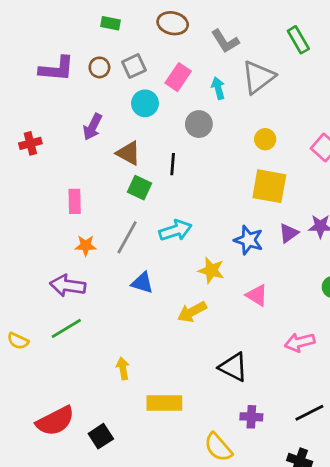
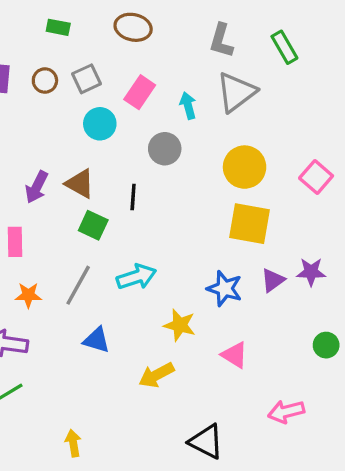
gray L-shape: (225, 41) -> (221, 41), moved, turned 48
purple arrow: (93, 127) -> (37, 187), moved
yellow circle: (265, 139) -> (245, 167), size x1.6

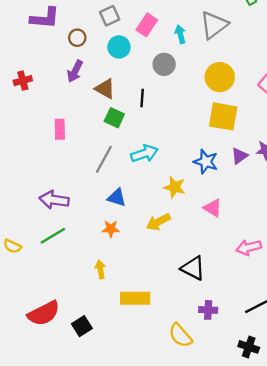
brown circle: (45, 81) -> (77, 38), moved
purple arrow: (37, 187) -> (75, 71), moved
orange star: (28, 295) -> (111, 229), moved

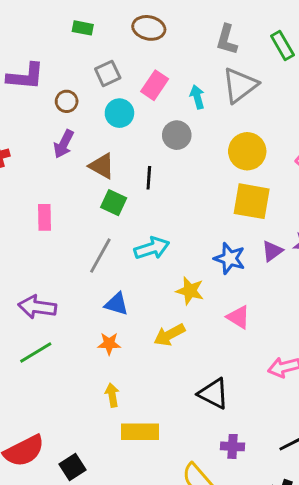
yellow arrow: (100, 269) -> (112, 395), moved

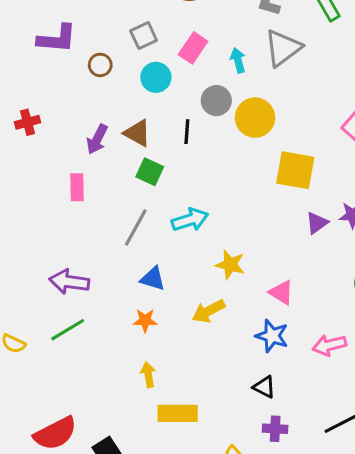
purple arrow: (64, 144) -> (97, 139), moved
yellow circle: (247, 151) -> (255, 118), moved
black line: (149, 178) -> (187, 132), moved
blue star: (230, 258) -> (272, 336), moved
black triangle: (213, 394) -> (264, 387), moved, size x0.7

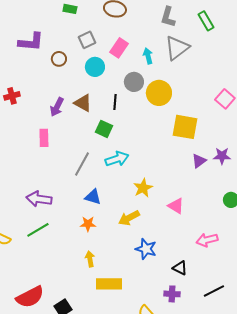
green square: (150, 172) -> (104, 129), moved
yellow star: (230, 265) -> (143, 188), turned 30
blue star: (272, 336) -> (146, 249), moved
black triangle: (264, 387) -> (180, 268), moved

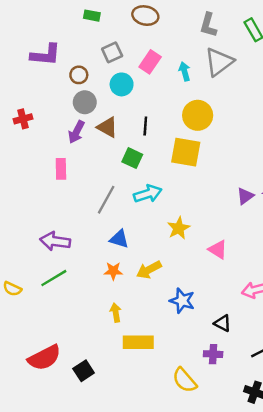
gray circle: (134, 82) -> (85, 102), moved
yellow square: (185, 127) -> (186, 152), moved
yellow arrow: (129, 218) -> (149, 270), moved

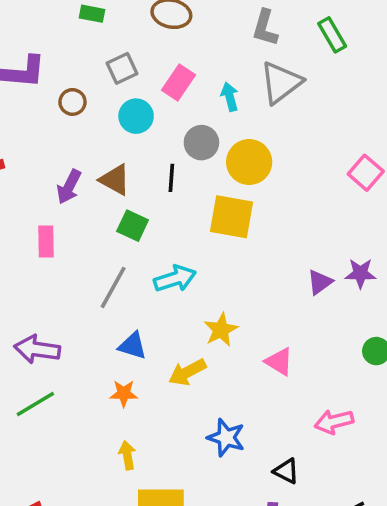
gray circle: (85, 102) -> (201, 143), moved
green square: (132, 158) -> (133, 226), moved
yellow arrow: (149, 270) -> (187, 372), moved

